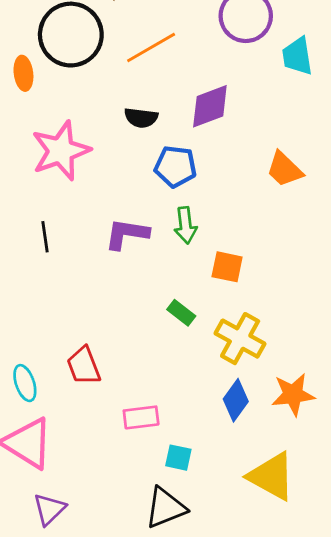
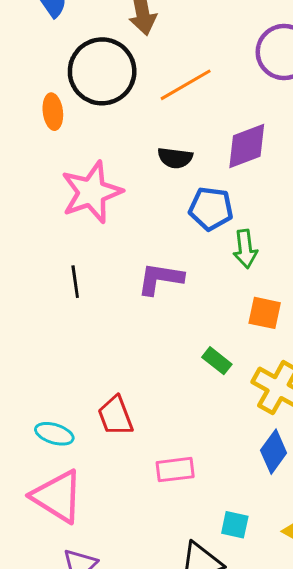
green arrow: (186, 225) -> (245, 249), moved
cyan ellipse: (25, 383) -> (54, 434), turned -54
cyan square: (178, 458) -> (235, 525), moved

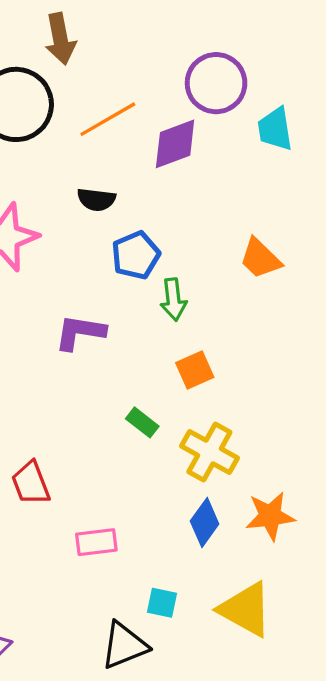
purple diamond: (247, 146) -> (175, 144), moved
blue pentagon: (211, 209) -> (136, 255), turned -30
orange square: (265, 313) -> (195, 370), turned -36

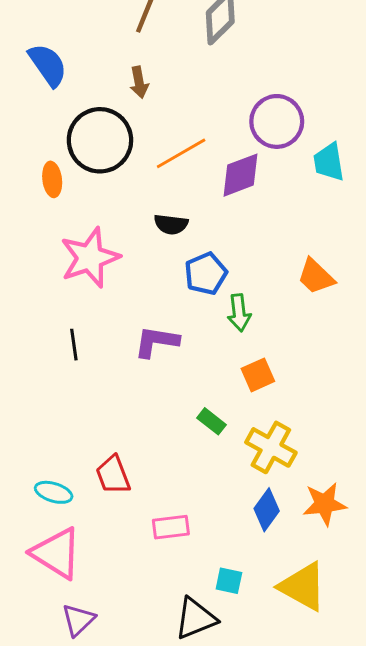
brown arrow: (60, 39) -> (139, 82), size x0.7

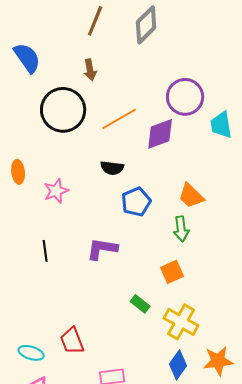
orange ellipse: (52, 179) -> (18, 172), moved
pink star: (90, 258) -> (56, 191), size x0.6
orange trapezoid: (316, 276) -> (191, 196), moved
green arrow: (239, 313) -> (181, 229), moved

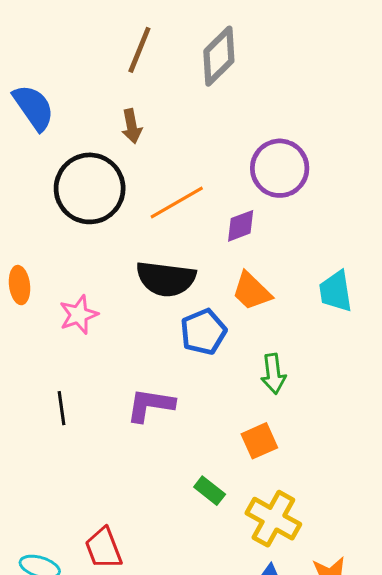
cyan trapezoid: (221, 125) -> (336, 291), moved
purple diamond: (160, 134) -> (241, 226), size x0.7
black semicircle: (112, 168) -> (166, 279), size x1.6
orange trapezoid: (191, 196) -> (252, 291), moved

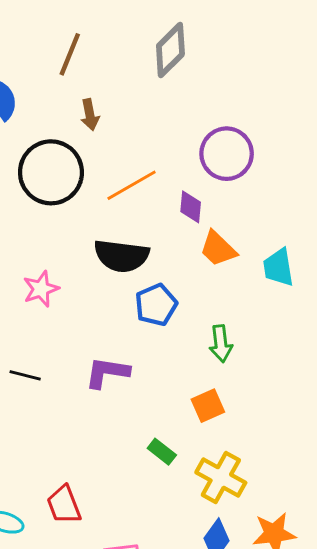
brown line: (139, 50) -> (70, 54), moved
purple diamond: (241, 226) -> (191, 207), turned -64
orange trapezoid: (252, 291) -> (218, 249), moved
black line: (62, 408) -> (25, 375), turned -68

